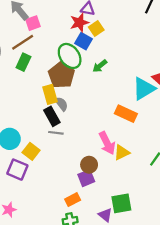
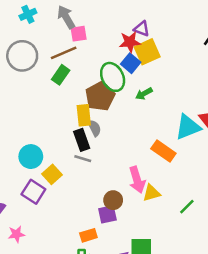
yellow square: (96, 28) -> (147, 52), size x1.5

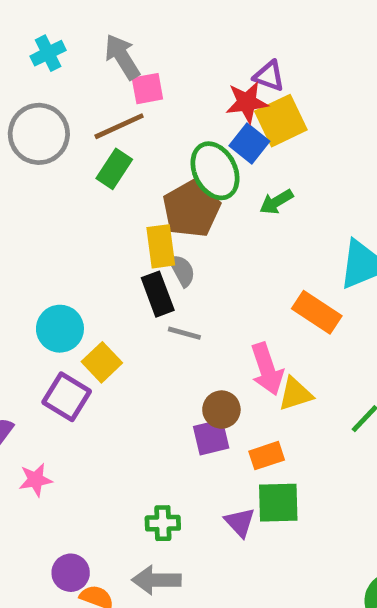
gray line: (83, 159) -> (184, 333), moved
orange rectangle: (88, 235) -> (267, 456), moved

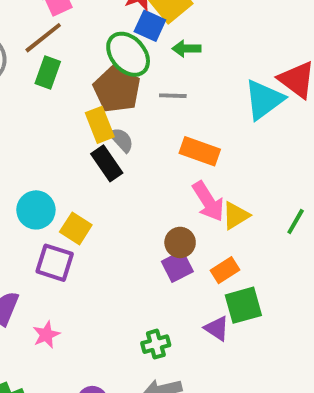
green arrow: (276, 202) -> (186, 49), moved, turned 44
orange rectangle: (317, 312) -> (200, 151), moved
gray line: (184, 333) -> (173, 96), moved

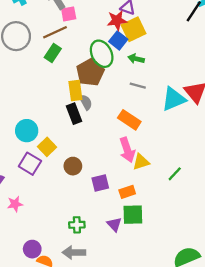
gray line: (173, 96) -> (138, 86), moved
brown circle: (180, 242) -> (73, 166), moved

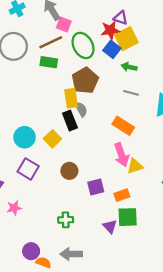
pink square: (69, 14) -> (64, 24), turned 32
green rectangle: (53, 53) -> (49, 62), turned 66
green ellipse: (102, 54) -> (83, 45), moved
yellow square: (47, 147) -> (52, 139), moved
green cross: (77, 225) -> (66, 220), moved

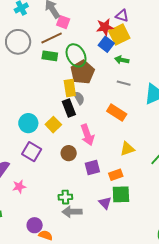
purple triangle: (121, 18) -> (122, 16), moved
green ellipse: (83, 45) -> (76, 55), moved
pink arrow: (121, 155) -> (87, 135), moved
gray arrow: (71, 254) -> (72, 212), moved

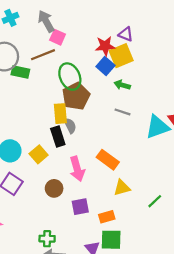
green rectangle: (50, 56) -> (20, 72), moved
orange rectangle: (117, 113) -> (108, 160), moved

